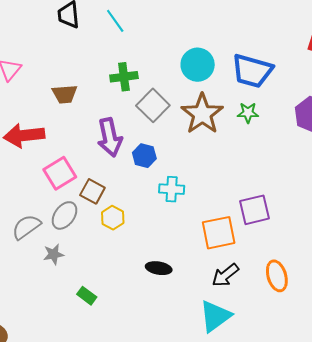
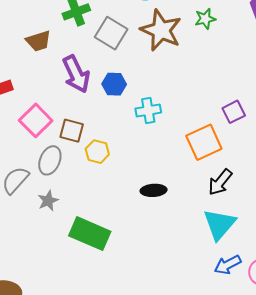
brown trapezoid: (65, 94) -> (38, 41), moved
purple square: (254, 210) -> (234, 112), size x0.7
green rectangle: (87, 296) -> (90, 234), size x2.0

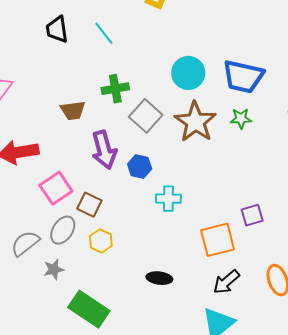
yellow hexagon: (97, 152) -> (101, 241), moved

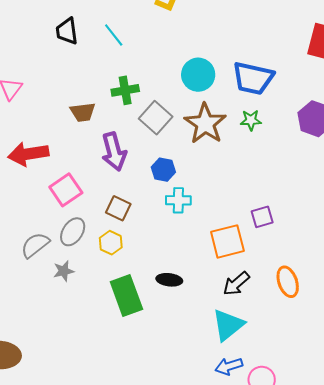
blue hexagon: (140, 167) -> (163, 170), moved
brown square: (89, 205) -> (118, 208), moved
green rectangle: (89, 309) -> (126, 296), moved, turned 36

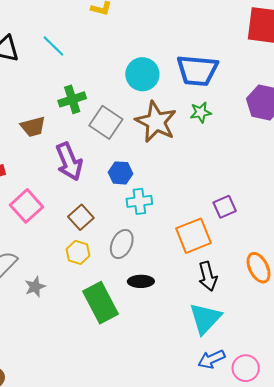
brown square: (118, 208) -> (81, 217), turned 30
gray ellipse: (73, 232) -> (122, 244), moved
black arrow: (236, 284) -> (208, 276), turned -56

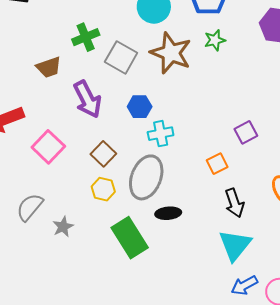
orange square: (194, 236) -> (217, 164), size x0.6
gray ellipse: (122, 244) -> (146, 177), size x1.5

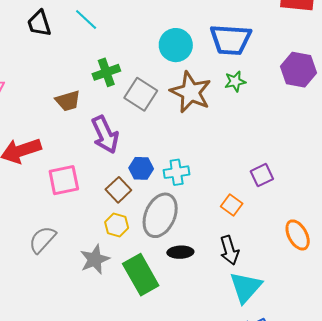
blue hexagon: (140, 107) -> (141, 168), moved
pink square: (48, 147) -> (64, 180), turned 32
orange square: (217, 164) -> (232, 205), turned -30
black arrow: (234, 203) -> (229, 250), moved
gray star: (63, 227) -> (95, 259), moved, size x1.4

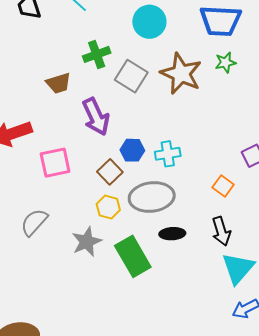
cyan circle: (176, 45) -> (149, 22), moved
gray ellipse: (160, 215) -> (152, 197), turned 60

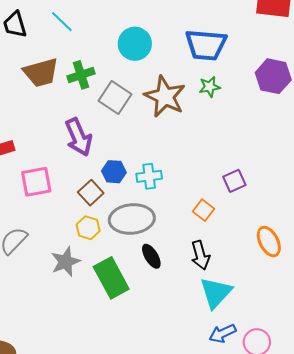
brown trapezoid: (59, 83) -> (41, 73), moved, size x1.4
black ellipse: (172, 234) -> (151, 256), turned 60

